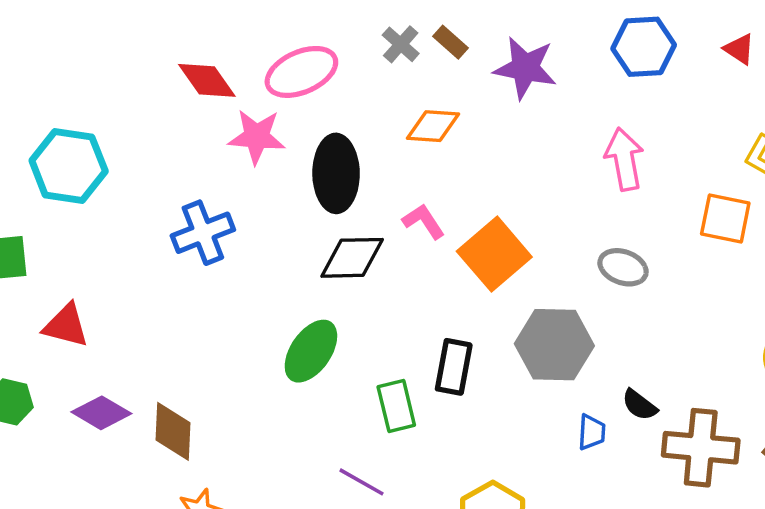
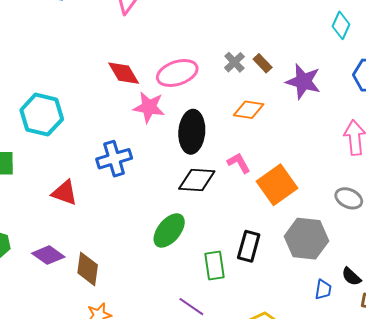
red triangle: (66, 325) -> (65, 193), moved

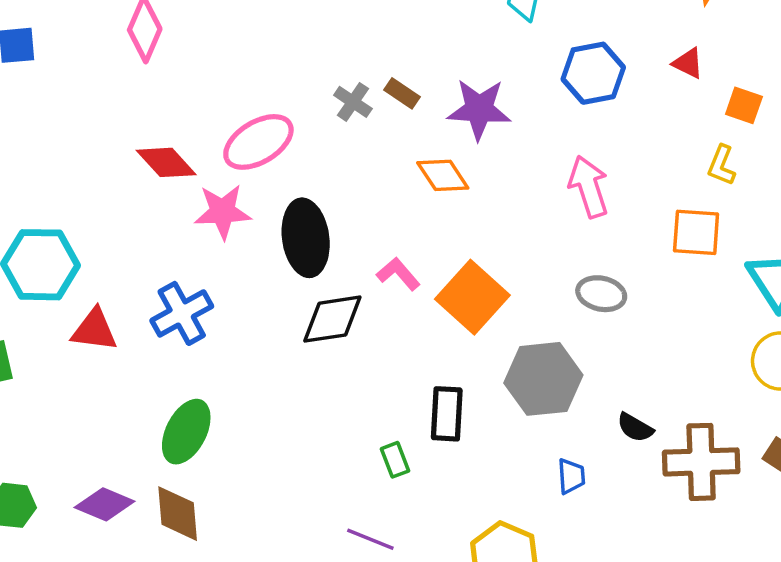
orange diamond: (249, 110) -> (443, 175), moved, turned 60
red triangle: (65, 193) -> (94, 330), moved
green ellipse: (169, 230) -> (186, 432), moved
green rectangle: (215, 265) -> (395, 460), size x0.7
blue trapezoid: (323, 290) -> (571, 476), moved

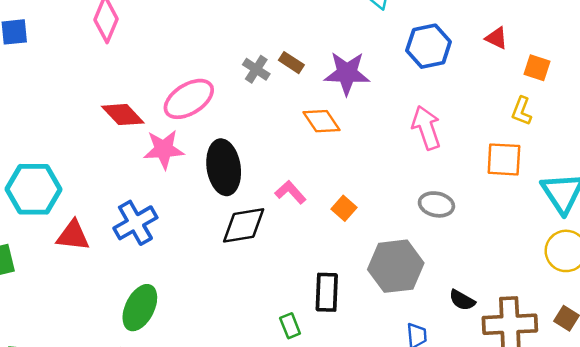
orange square: (472, 297) -> (344, 208), size x0.5

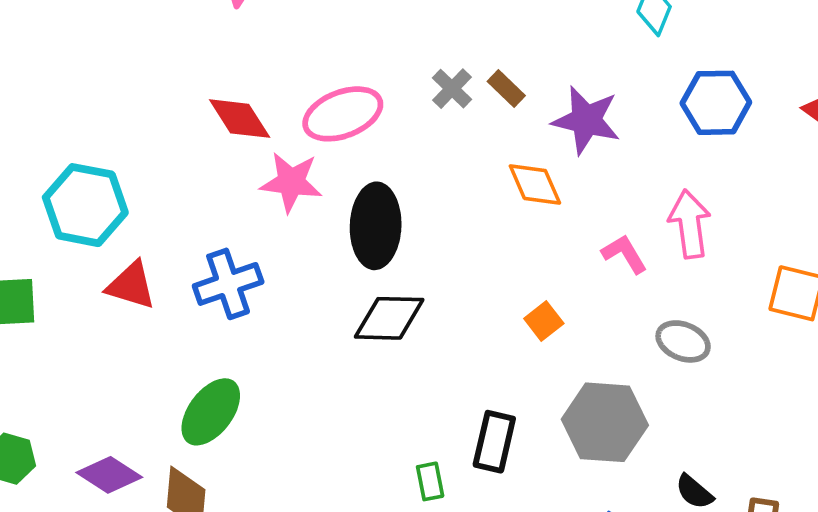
pink L-shape: (291, 192) -> (624, 254), moved

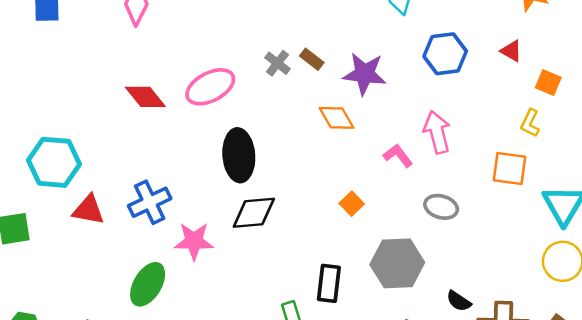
pink star: (291, 182) -> (194, 241), moved

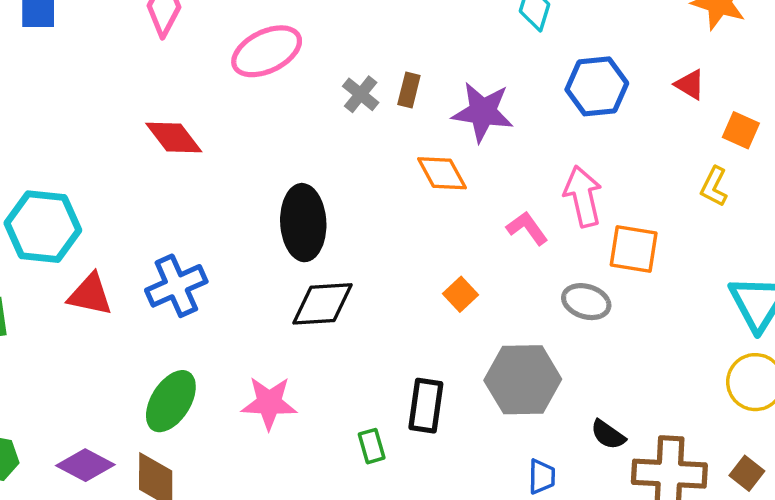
brown rectangle: (312, 59) -> (409, 90), turned 65
pink ellipse: (210, 87) -> (267, 51), moved
orange square: (509, 169) -> (634, 249), moved
pink star: (194, 241) -> (269, 403), moved

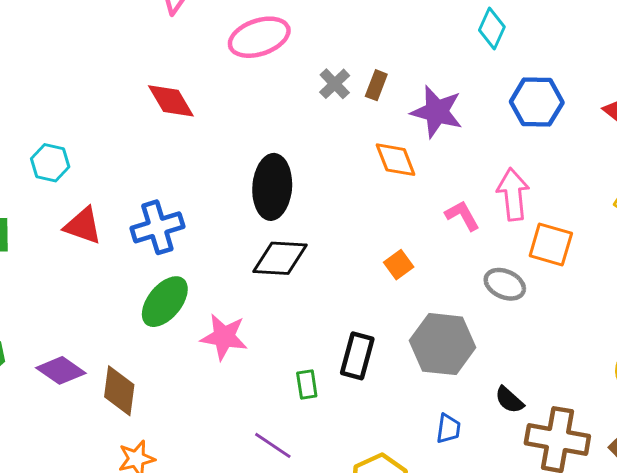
cyan hexagon: (43, 227) -> (50, 163), size x0.6
green ellipse: (171, 401) -> (165, 302), moved

